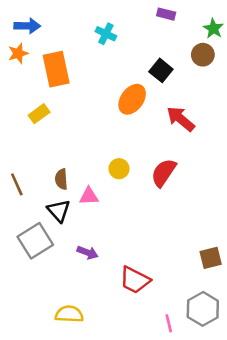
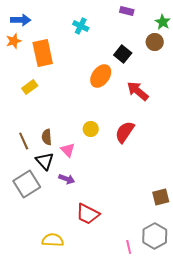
brown line: (17, 184) -> (24, 141), moved
pink triangle: (89, 196) -> (68, 150), turned 49
purple arrow: (88, 253) -> (67, 179), moved
red trapezoid: (135, 280) -> (88, 214), moved

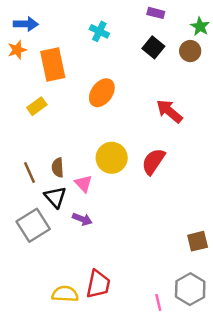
black square: (123, 54) -> (153, 47), moved
orange ellipse: (101, 76) -> (102, 93), moved
yellow circle: (91, 129) -> (112, 158), size x1.6
red trapezoid: (88, 214) -> (98, 284), moved, turned -105

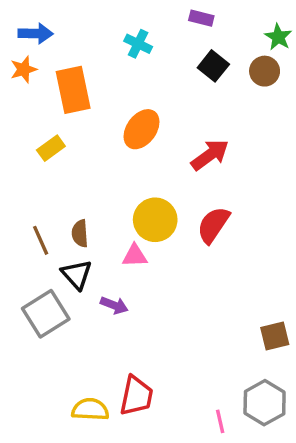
purple rectangle: (156, 13) -> (201, 18), moved
red arrow: (169, 111) -> (210, 155), moved, turned 104
pink triangle: (83, 184) -> (135, 256), moved, turned -48

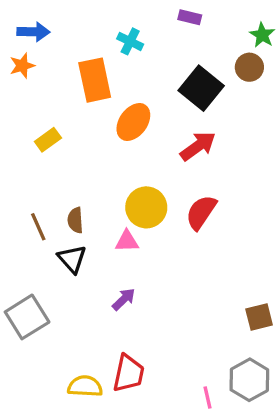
black square: (213, 66) -> (201, 88), moved, size x1.5
orange rectangle: (73, 90) -> (95, 80), moved
purple arrow: (114, 305) -> (124, 299), moved, turned -65
gray square: (46, 314) -> (27, 317), moved

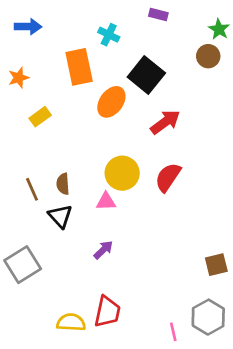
orange star: (22, 66) -> (19, 78), moved
black square: (201, 88) -> (146, 75), moved

